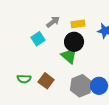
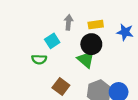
gray arrow: (53, 22) -> (69, 22), turned -48
green semicircle: (24, 79) -> (39, 59), moved

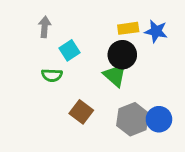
gray arrow: (69, 22) -> (45, 27), moved
blue star: (125, 32) -> (156, 31), moved

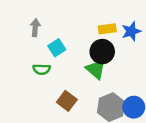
blue star: (156, 31) -> (131, 31), turned -30

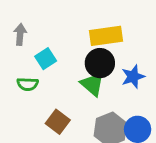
yellow rectangle: (107, 29) -> (106, 36), size x1.5
blue star: (131, 31) -> (133, 77), moved

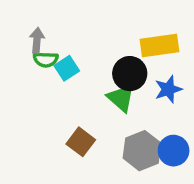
yellow rectangle: (106, 36) -> (160, 46), moved
green semicircle: (28, 84) -> (46, 60), moved

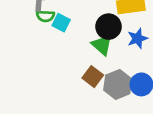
cyan square: (67, 68) -> (61, 23), turned -30
brown square: (81, 142) -> (93, 77), moved

